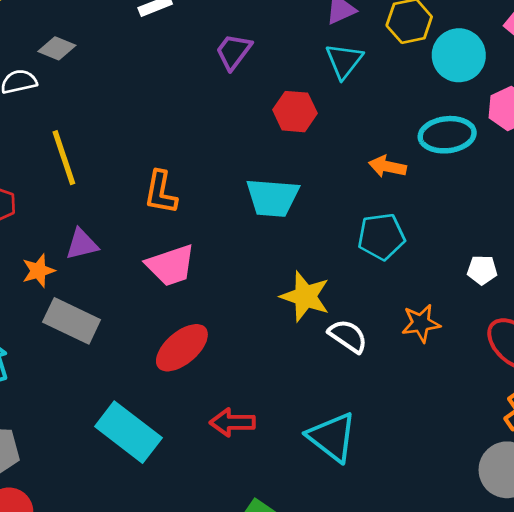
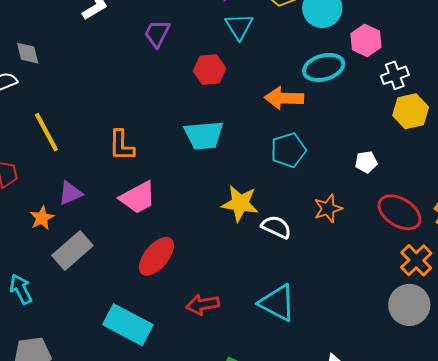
gray diamond: (57, 48) -> (28, 53), turned 64
orange arrow: (387, 166) -> (284, 98), size x1.4
gray rectangle: (72, 321) -> (72, 251), turned -57

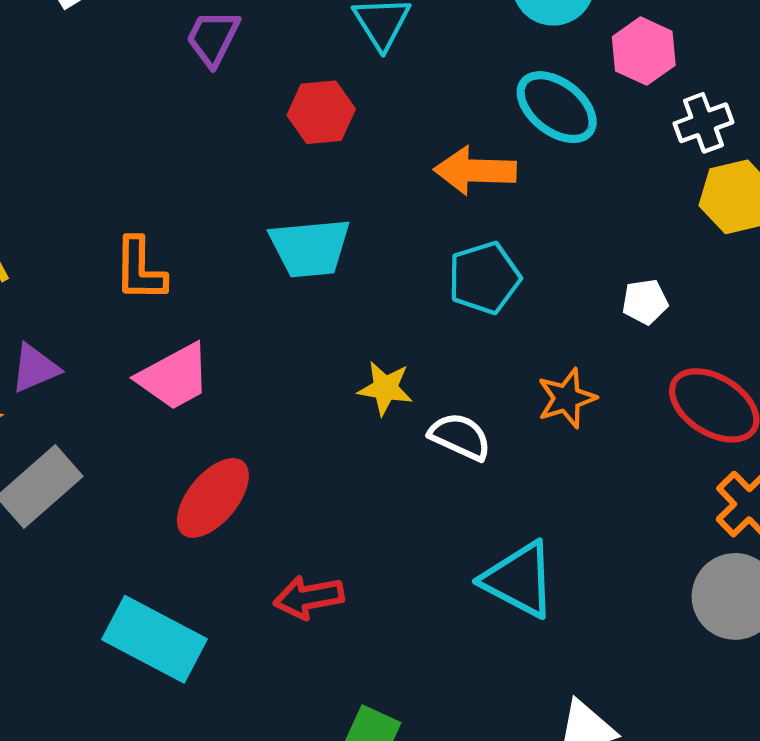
cyan ellipse: (324, 67) -> (557, 107), turned 54
yellow star: (240, 203) -> (385, 388), size x0.7
cyan triangle: (277, 303) -> (519, 580), moved

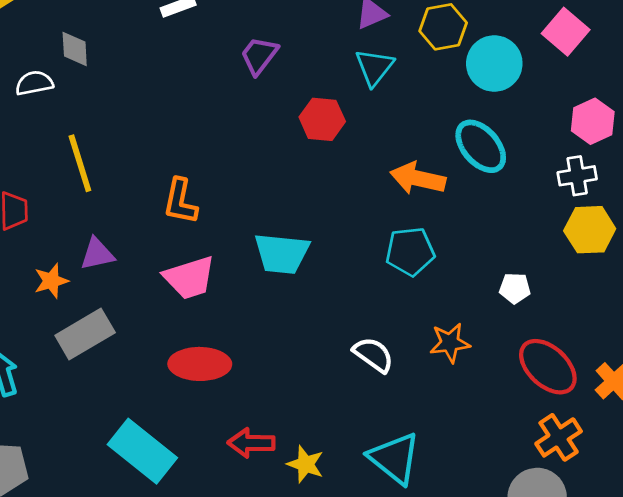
pink hexagon: (644, 51) -> (593, 121), moved
cyan trapezoid: (310, 248) -> (282, 254), moved
yellow star: (385, 388) -> (306, 464), moved
red ellipse: (213, 498) -> (200, 364), turned 40

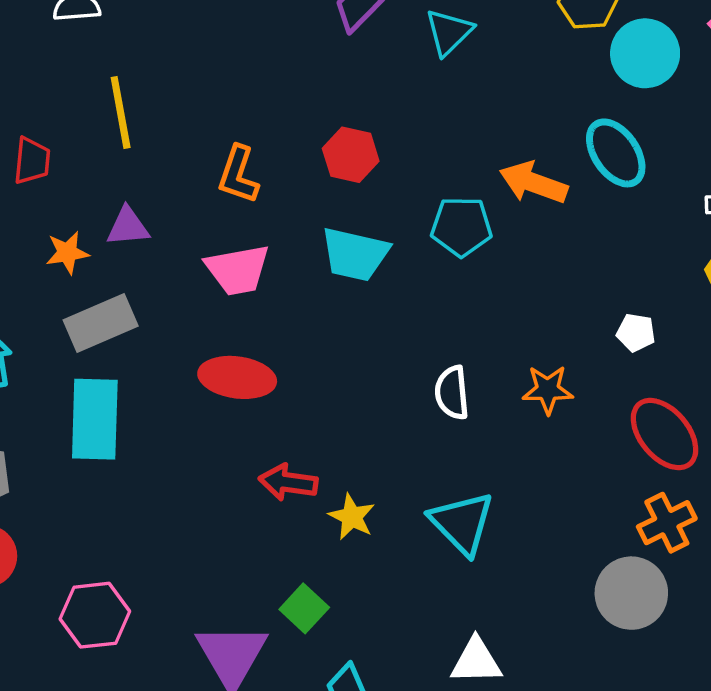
cyan triangle: (374, 67) -> (449, 32), moved
red hexagon: (322, 119) -> (351, 155), moved
cyan pentagon: (410, 251) -> (461, 226), moved
white semicircle: (373, 355) -> (452, 393), turned -138
cyan rectangle: (142, 451) -> (95, 419), moved, turned 46

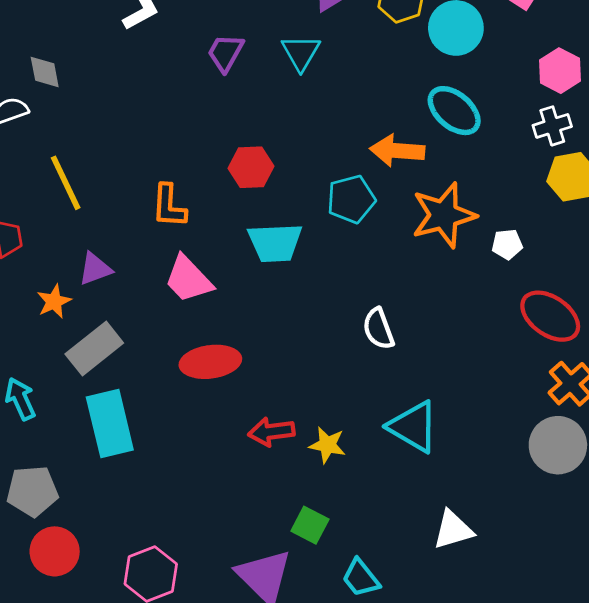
pink trapezoid: (238, 270) -> (188, 279), turned 72
orange star: (548, 390) -> (444, 215), moved, size x1.6

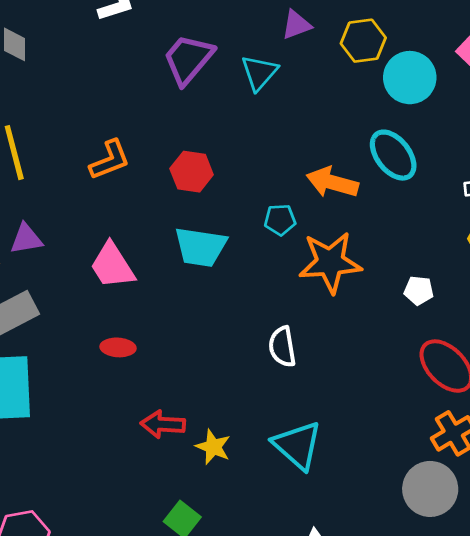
purple trapezoid: (225, 53) -> (188, 59), size x1.4
cyan pentagon: (351, 199) -> (280, 220), size x0.7
orange L-shape: (169, 206) -> (110, 160), moved, turned -126
orange star: (444, 215) -> (330, 262), moved
red ellipse: (210, 362) -> (118, 347), size x0.6

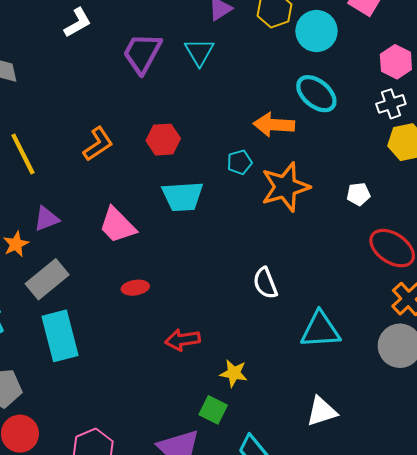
white semicircle: (282, 347) -> (265, 283), moved
cyan triangle: (297, 445) -> (320, 330), moved, turned -33
yellow star: (213, 447) -> (234, 373), moved

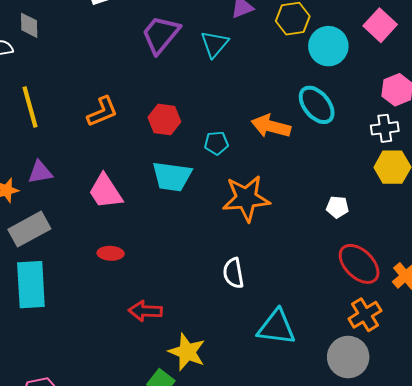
cyan pentagon: (240, 162) -> (216, 143), moved
orange star: (285, 187) -> (246, 198), moved
yellow star: (234, 373) -> (187, 352), size x1.4

